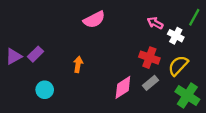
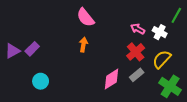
pink semicircle: (94, 20) -> (85, 17), turned 78
pink arrow: (155, 23) -> (138, 29), moved
red cross: (149, 58) -> (136, 52), turned 30
orange arrow: (78, 64) -> (83, 45), moved

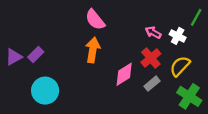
orange arrow: (83, 45) -> (93, 50), size x1.5
pink diamond: (112, 79) -> (124, 74), moved
cyan circle: (41, 81) -> (45, 91), size x1.5

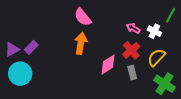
gray rectangle: (152, 84) -> (132, 73), turned -64
cyan circle: (45, 91) -> (20, 74), moved

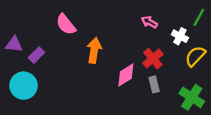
pink semicircle: (83, 17) -> (66, 24), moved
pink arrow: (133, 28) -> (149, 22), moved
purple triangle: (12, 49) -> (14, 44), moved, turned 35
yellow semicircle: (156, 57) -> (195, 56), moved

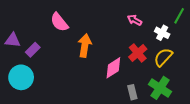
yellow semicircle: (195, 56) -> (163, 57), moved
gray rectangle: (154, 84) -> (132, 92), moved
green cross: (192, 97) -> (160, 88), moved

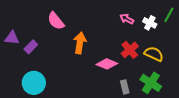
white cross: (162, 33) -> (150, 23), moved
yellow semicircle: (163, 57) -> (154, 54), turned 72
pink diamond: (113, 68) -> (107, 64), turned 55
cyan circle: (21, 77) -> (34, 83), moved

